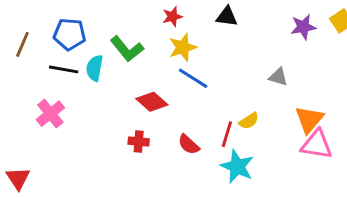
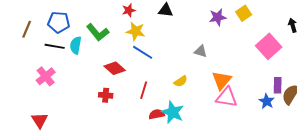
yellow star: (183, 47) -> (136, 31), turned 30
red line: (227, 134) -> (144, 90), moved
red semicircle: (189, 144) -> (157, 114), moved, turned 126
red triangle: (18, 178) -> (40, 120), moved

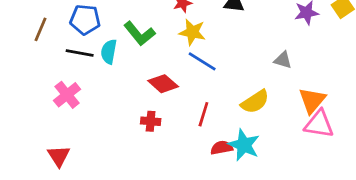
yellow semicircle: (181, 81) -> (255, 102), size x1.5

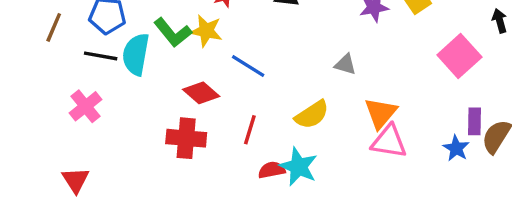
yellow star: (192, 32) -> (206, 31), moved
cyan semicircle: (109, 52) -> (136, 54), size x1.4
red cross: (151, 121) -> (186, 138), size x1.6

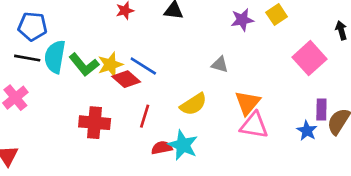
yellow star: (206, 31) -> (110, 65), moved, turned -30
green L-shape: (173, 33) -> (84, 65), moved
red diamond: (201, 93) -> (126, 79), moved

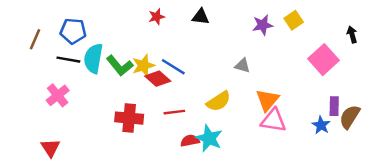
red line: (145, 116) -> (174, 112), turned 66

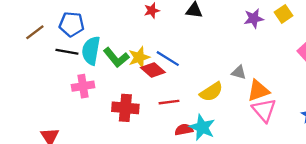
brown line: (35, 39) -> (35, 32), turned 30
gray triangle: (242, 66) -> (239, 72), moved
pink cross: (58, 95) -> (83, 86), moved, turned 30
orange triangle: (267, 100) -> (258, 91), turned 30
pink triangle: (273, 120) -> (264, 110), turned 40

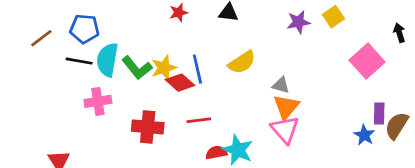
blue line: (168, 59) -> (197, 69), turned 45
orange triangle: (258, 91) -> (286, 107), moved, turned -30
yellow semicircle: (211, 92) -> (242, 62), moved
pink triangle: (264, 110) -> (285, 130), moved

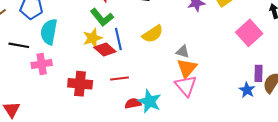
black line: (79, 61) -> (19, 45), moved
green L-shape: (137, 68) -> (102, 17), moved

